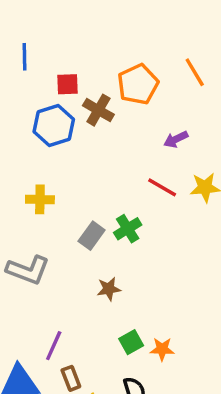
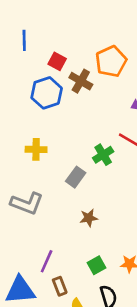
red square: (67, 84) -> (57, 61), turned 30
green cross: (128, 229) -> (103, 155), moved
green square: (131, 342) -> (97, 265), moved

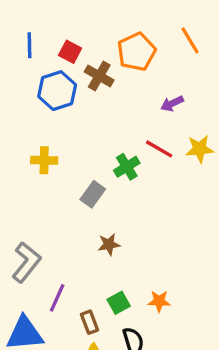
blue line: (24, 40) -> (30, 45), moved
gray L-shape: (27, 203) -> (26, 262), moved, turned -72
brown rectangle: (60, 286) -> (89, 322), moved

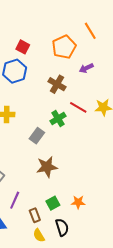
orange line: (190, 40) -> (90, 31), moved
brown cross: (99, 76) -> (57, 84), moved
purple arrow: (172, 104) -> (86, 68), moved
brown star: (109, 244) -> (47, 167), size x1.5

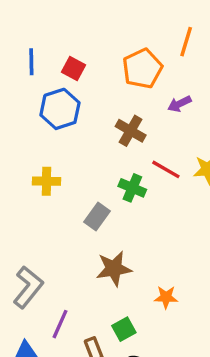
orange line: (90, 31) -> (186, 42), turned 48
green cross: (58, 118) -> (132, 188), turned -35
orange star: (78, 202) -> (166, 297), moved

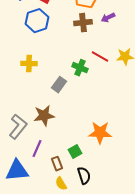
brown cross: (131, 131) -> (83, 23), moved, turned -36
brown star: (114, 269) -> (44, 116), moved
orange star: (166, 297) -> (100, 133), size x1.6

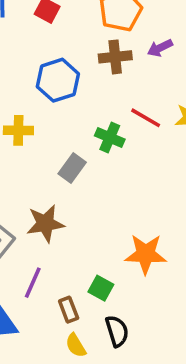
blue hexagon: (37, 21) -> (58, 80), moved
green square: (75, 152) -> (101, 288), turned -32

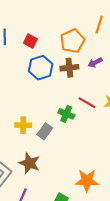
blue hexagon: (58, 80) -> (41, 68), moved
yellow cross: (18, 130) -> (23, 125), moved
brown star: (45, 224) -> (29, 163), turned 30

